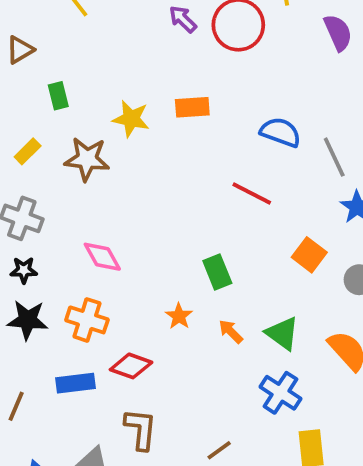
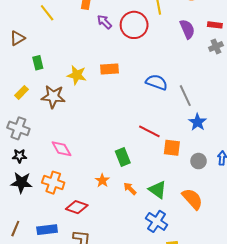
red line: (252, 193) -> (149, 131), moved
orange square: (309, 255) -> (172, 148), turned -30
blue rectangle: (75, 383) -> (47, 230), moved

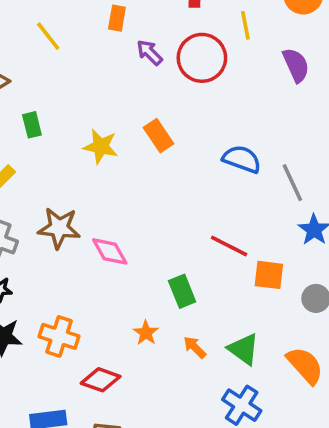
orange rectangle: (109, 69) -> (159, 136), turned 60
brown star: (53, 97) -> (59, 228), moved
pink diamond: (61, 149) -> (110, 251), moved

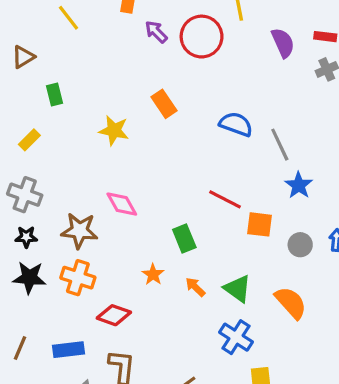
yellow star: (101, 146) -> (114, 130), moved
brown star: (59, 228) -> (79, 231), moved

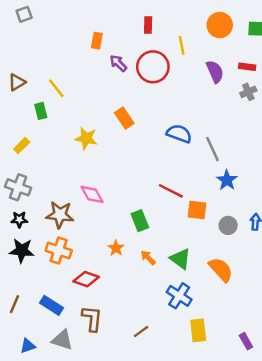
yellow line: (69, 18) -> (56, 88), moved
blue rectangle: (69, 350) -> (51, 305), turned 40

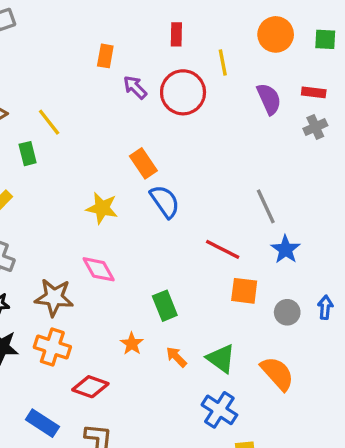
blue semicircle: (179, 134) -> (165, 201), moved, turned 35
yellow star: (86, 138) -> (102, 208), moved
red line: (171, 191) -> (223, 249), moved

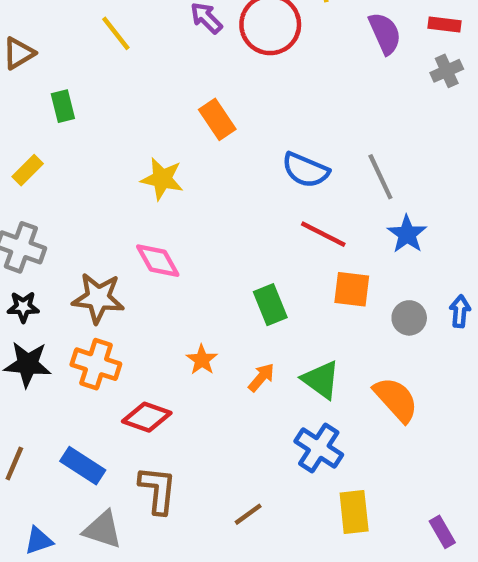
yellow line: (49, 122) -> (116, 33), moved
blue semicircle: (165, 201) -> (306, 170), moved, turned 148
green rectangle: (165, 306) -> (270, 305), moved
orange arrow: (176, 357) -> (261, 377), turned 85

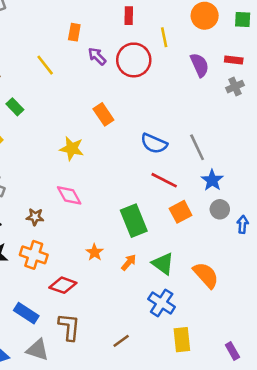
green rectangle: (63, 106) -> (15, 107), turned -30
orange square: (352, 289) -> (181, 212), turned -35
brown star: (98, 298) -> (35, 217), size x0.6
green rectangle: (270, 305) -> (134, 221), size x1.4
gray circle: (409, 318) -> (220, 209), moved

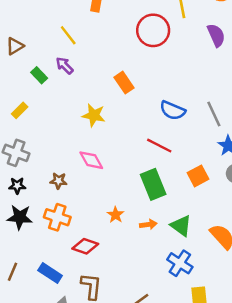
purple arrow: (97, 56) -> (65, 66), moved
red line: (164, 180) -> (159, 146), moved
orange arrow: (129, 262) -> (148, 224), turned 42

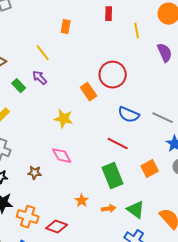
red circle: (153, 30) -> (113, 75), moved
gray line: (214, 114) -> (163, 118), turned -40
orange cross: (57, 217) -> (28, 217), moved

